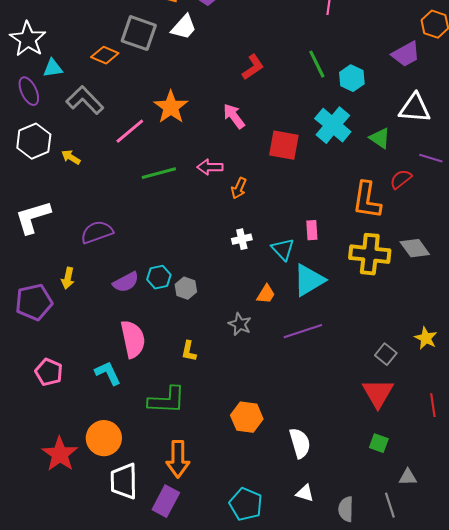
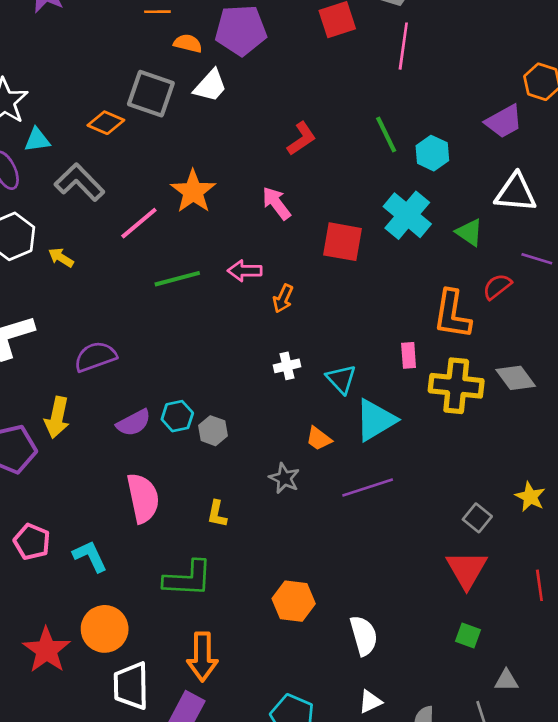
pink rectangle: (312, 230) -> (409, 355), moved
yellow arrow: (68, 278) -> (57, 417), size x1.4
orange trapezoid: (266, 294) -> (319, 439), turned 95
cyan L-shape: (108, 373) -> (90, 556), moved
white triangle: (305, 493) -> (370, 702), turned -42

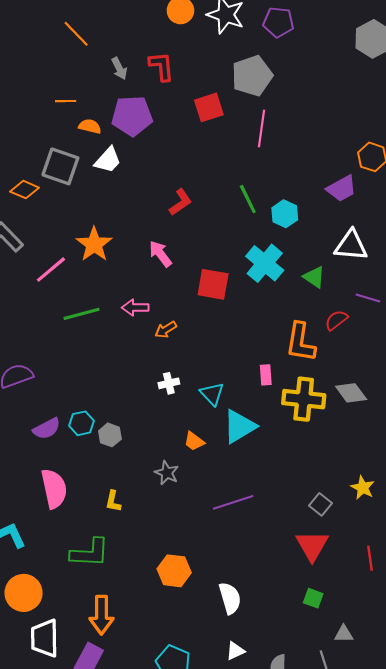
orange arrow: (283, 298) -> (166, 330), turned 35
purple line: (368, 487) -> (233, 502), moved

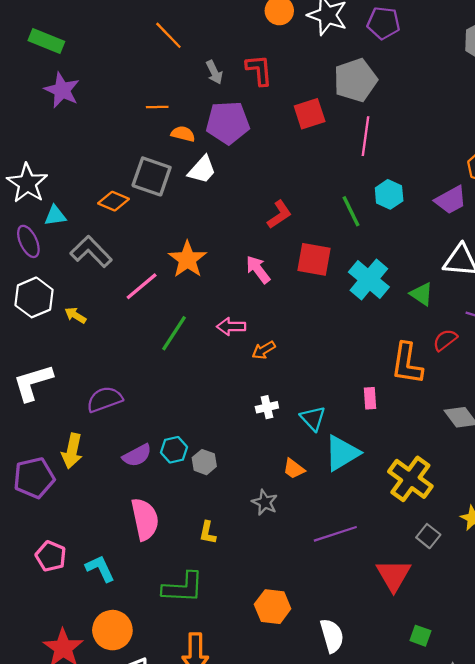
cyan hexagon: (285, 214) -> (389, 194), moved
red square: (213, 284) -> (314, 259), moved
green line: (81, 314) -> (174, 333), turned -42
yellow cross: (304, 399) -> (410, 479), moved, turned 30
red triangle: (312, 546) -> (394, 575), moved

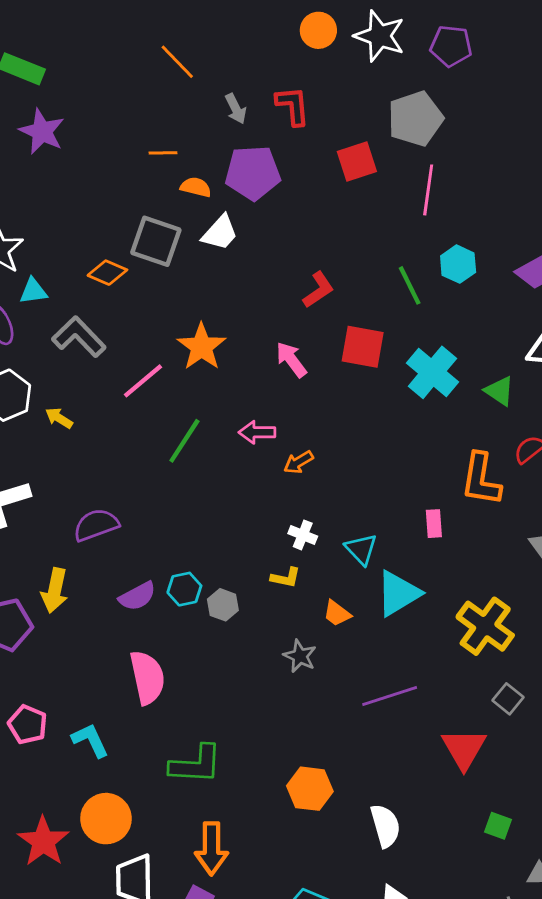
white cross: (267, 407) -> (303, 535), turned 35
yellow L-shape: (208, 533) -> (286, 578), moved, turned -90

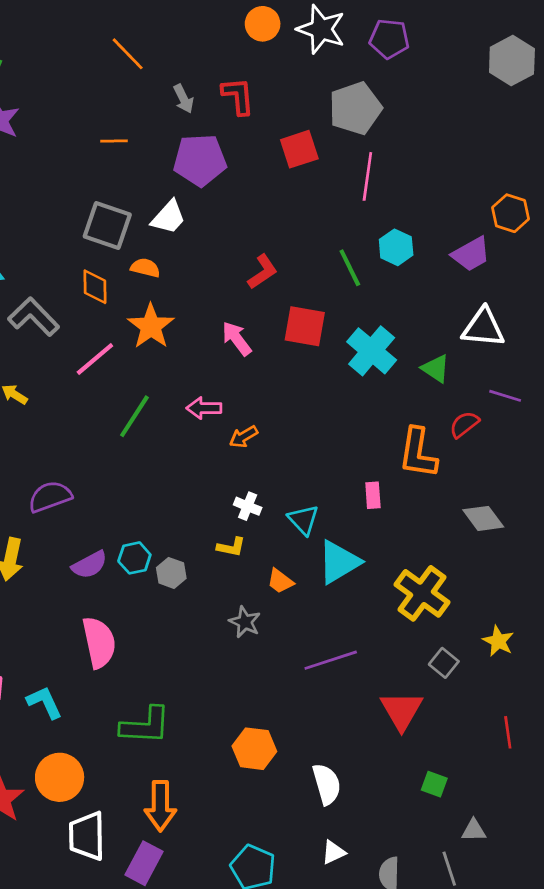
orange semicircle: (196, 187) -> (145, 268), moved
orange diamond: (107, 273) -> (95, 287), moved, turned 66

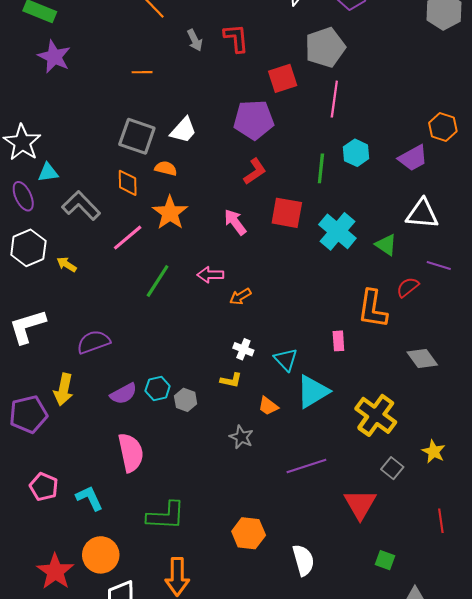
purple pentagon: (200, 160) -> (254, 120), moved
green line: (350, 268) -> (321, 168), turned 32

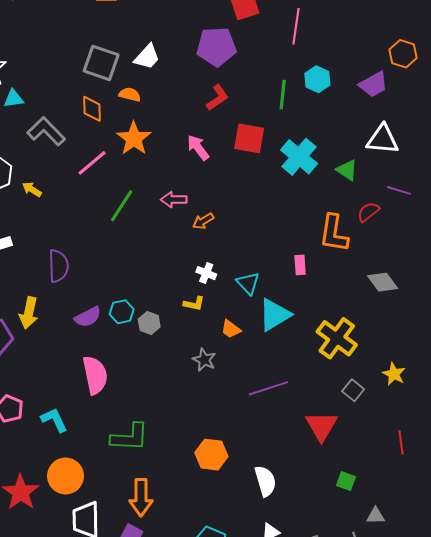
purple semicircle: (94, 342) -> (58, 266), turned 108

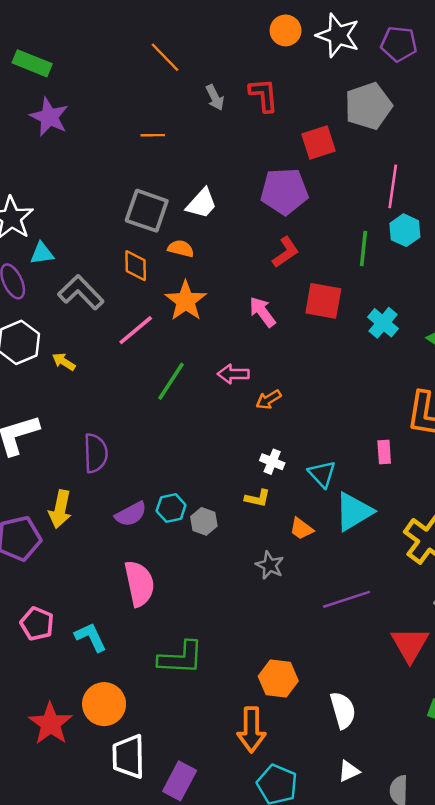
pink line: (296, 26) -> (393, 186), moved
cyan cross: (299, 157) -> (383, 323), size x0.7
orange arrow: (141, 497) -> (251, 730), moved

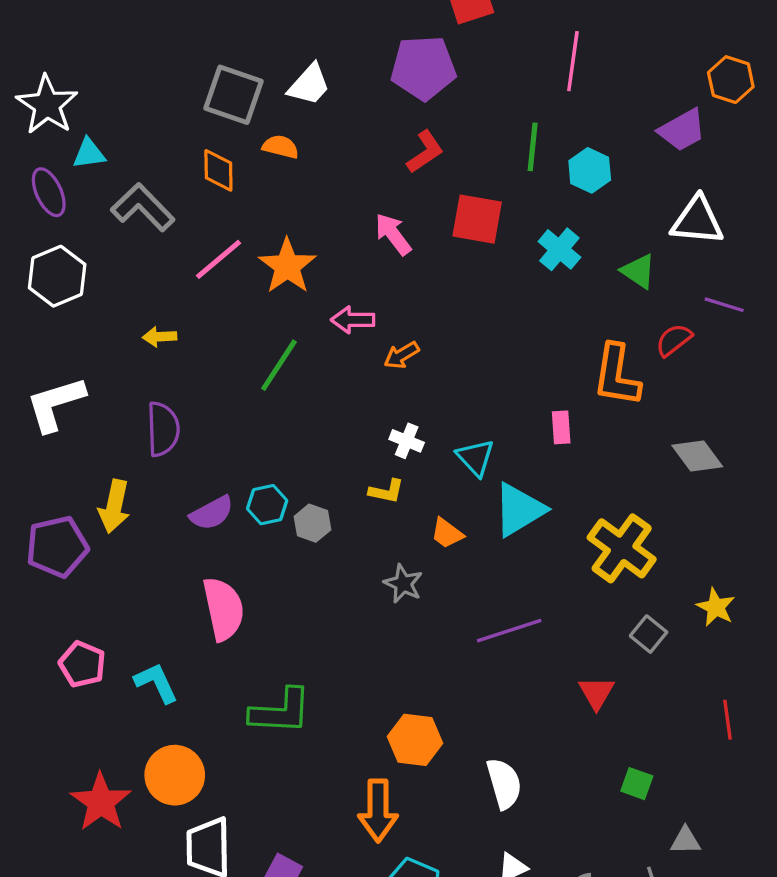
cyan hexagon: (405, 230) -> (590, 170), moved
orange star: (186, 301) -> (287, 266), moved
yellow arrow: (64, 362) -> (160, 337), moved, turned -35
green line: (171, 381) -> (279, 365), moved
red triangle: (410, 644) -> (596, 693), size x0.7

